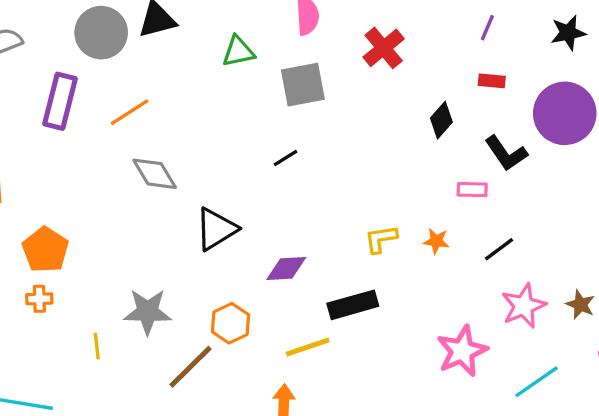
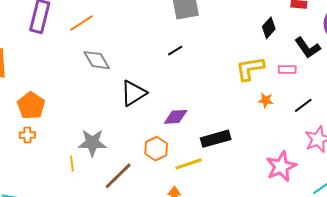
yellow L-shape: (381, 239) -> (250, 69), moved, size x1.4
orange hexagon: (230, 323) -> (156, 149), moved
yellow line: (97, 346) -> (72, 164), moved

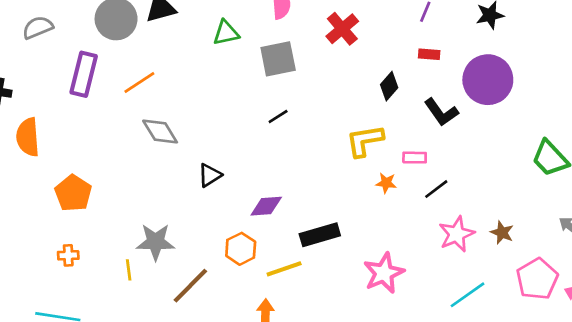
black line: (175, 51) -> (278, 117), moved
pink rectangle: (287, 69) -> (415, 158), moved
black triangle: (133, 93) -> (210, 175), size x0.7
orange cross: (27, 135) -> (68, 255), moved
pink star: (281, 166) -> (384, 273), moved

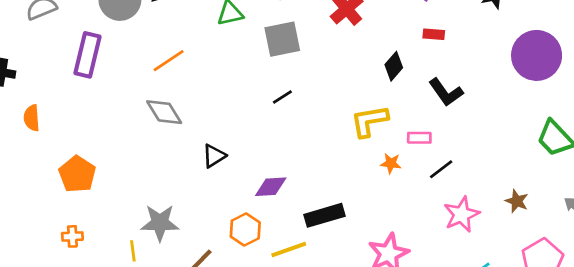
purple circle: (488, 80) -> (537, 55), moved
orange line: (139, 82) -> (169, 61), moved
orange semicircle: (28, 137) -> (32, 118), size x0.7
brown star: (502, 233) -> (517, 201), moved

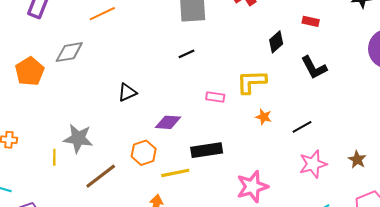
gray diamond: (164, 112) -> (69, 52), moved, turned -76
pink rectangle: (419, 138) -> (215, 97), moved
orange pentagon: (77, 174) -> (30, 71), moved

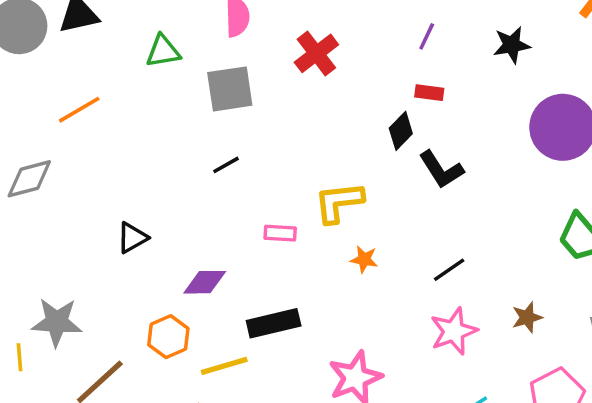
black diamond: (276, 42) -> (401, 131), moved
black line: (302, 127) -> (449, 270), moved
brown star: (357, 160) -> (527, 317), turned 30

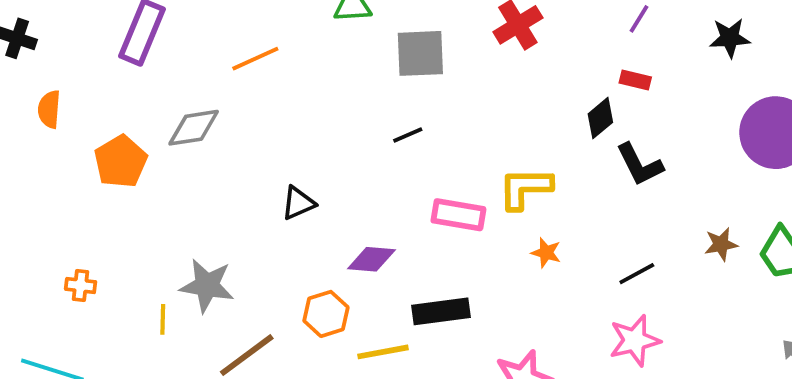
pink rectangle: (280, 233) -> (458, 215), size x1.5
brown star: (527, 317) -> (721, 244), moved

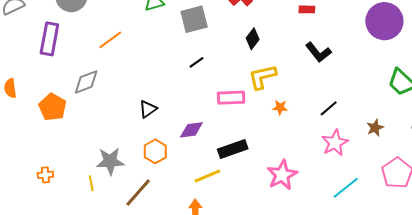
black diamond: (600, 118) -> (253, 39), moved
brown star: (721, 244) -> (375, 128), moved
orange hexagon: (326, 314) -> (155, 151), moved

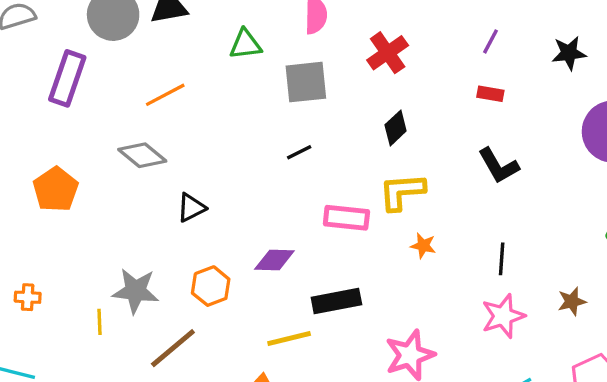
gray diamond: (86, 82) -> (142, 155), moved, turned 52
black line: (329, 108) -> (502, 259), turned -54
black triangle: (148, 109) -> (191, 208), moved

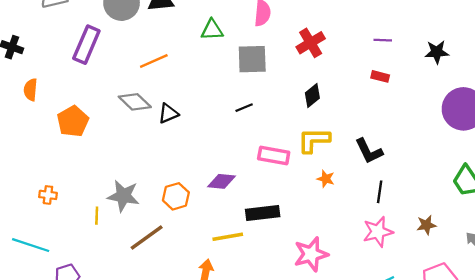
purple line: (491, 41) -> (383, 40), turned 60
black L-shape: (498, 166) -> (369, 151), moved
black triangle: (191, 208) -> (168, 113), moved

